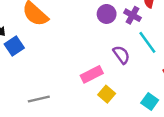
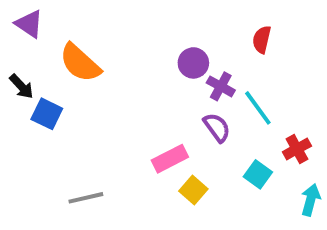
purple cross: (132, 15) -> (221, 86), moved
blue square: (14, 46) -> (47, 114), turned -30
cyan square: (150, 101) -> (258, 174), moved

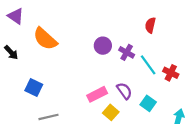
purple circle: (193, 63) -> (103, 46), moved
blue square: (47, 114) -> (34, 87), moved
purple semicircle: (217, 127) -> (124, 91), moved
red cross: (297, 149) -> (171, 73), moved, turned -35

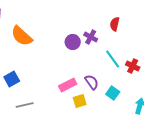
purple cross: (127, 52) -> (91, 37), moved
blue square: (34, 87) -> (12, 79), turned 35
yellow square: (111, 112) -> (80, 101), turned 32

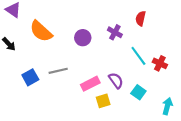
purple circle: (73, 42) -> (83, 38), moved
gray line: (25, 105) -> (58, 71), moved

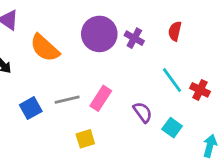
purple cross: (115, 32) -> (134, 38), moved
purple circle: (83, 38) -> (99, 34), moved, size x1.6
pink rectangle: (90, 84) -> (101, 98), moved, turned -30
yellow square: (103, 101) -> (85, 139), moved

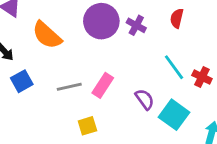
blue square: (31, 108) -> (22, 81), moved
cyan square: (172, 128) -> (174, 115), size x1.5

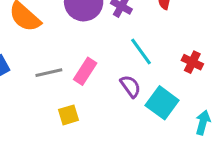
cyan line: (174, 67) -> (141, 52), moved

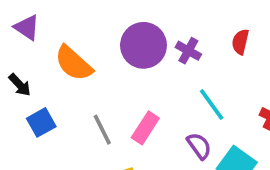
gray line: (49, 73) -> (102, 130), turned 76

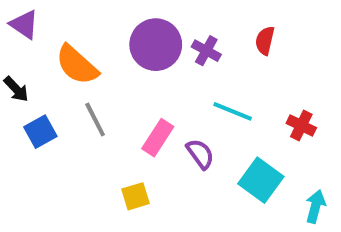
cyan line: (212, 105) -> (233, 111), turned -32
gray line: (102, 130) -> (95, 119), moved
purple semicircle: (199, 146) -> (200, 154), moved

